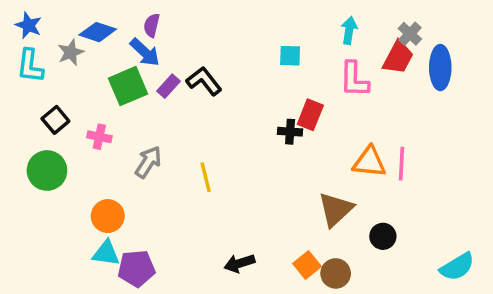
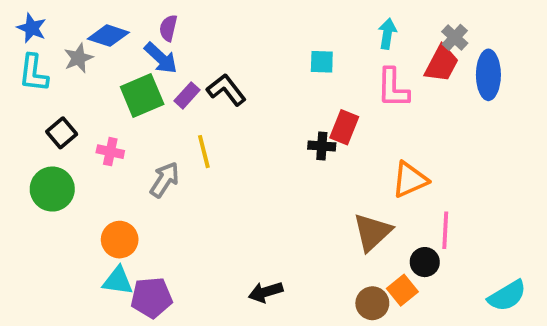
orange triangle: (369, 162) -> (410, 180), turned -30
pink line: (401, 164) -> (445, 230), moved
yellow line: (206, 177) -> (204, 152), moved
orange square: (307, 265) -> (402, 290), moved

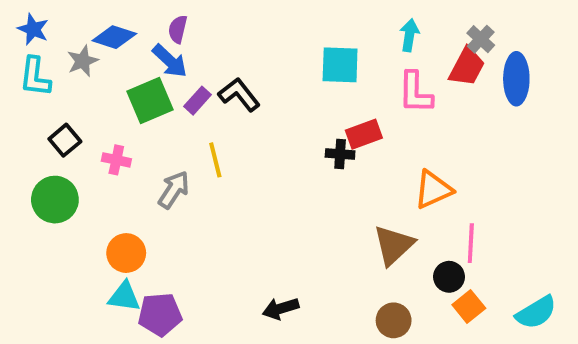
cyan square: (322, 62) -> (340, 65), size x1.5
red rectangle: (344, 127) -> (364, 134), turned 48
orange square: (402, 290) -> (469, 306), moved

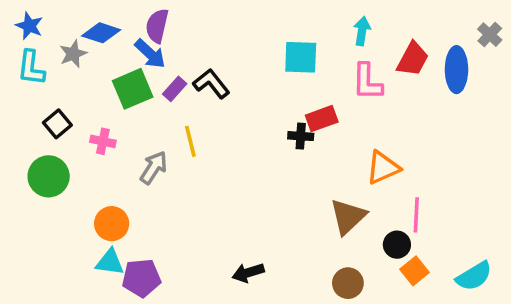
purple semicircle: (178, 29) -> (157, 26), size x1.4
gray cross: (481, 39) -> (490, 35), moved

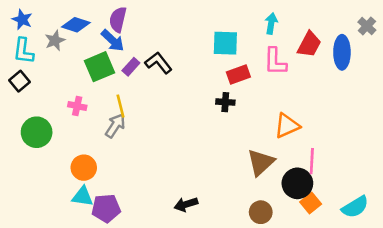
red rectangle: (322, 119) -> (238, 75), moved
black square: (57, 124) -> (20, 81), moved
yellow line: (190, 141) -> (120, 106), moved
black circle: (397, 245) -> (297, 183), size x1.5

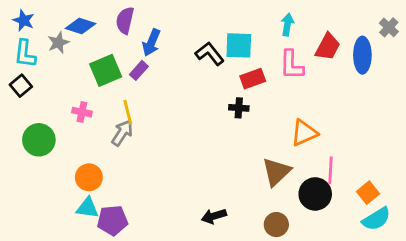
blue arrow: (113, 40) -> (151, 43), moved, turned 70
black L-shape: (158, 63) -> (210, 54), moved
orange square: (311, 203) -> (368, 193), moved
black arrow: (186, 204) -> (214, 216), moved

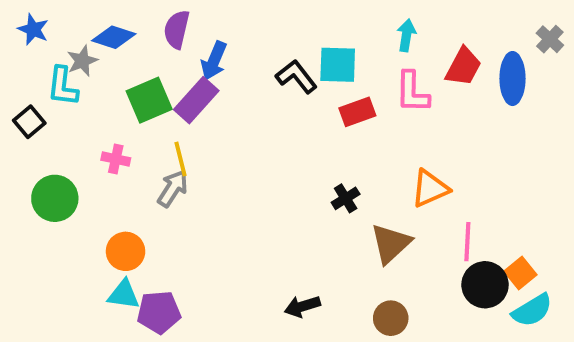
cyan L-shape: (25, 54) -> (63, 86), moved
purple rectangle: (139, 70) -> (196, 100), size x1.6
black cross: (239, 108) -> (346, 198), moved, turned -36
black circle: (315, 194) -> (485, 285), moved

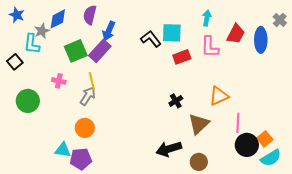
blue diamond: (114, 37) -> (58, 19), turned -45
orange circle: (126, 251) -> (85, 128), moved
black arrow: (302, 306) -> (169, 149), moved, size x1.4

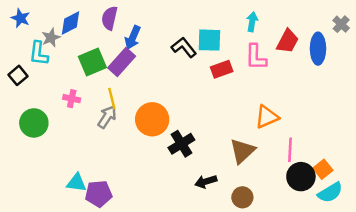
black cross: (176, 101) -> (181, 144), moved, size x1.5
orange circle: (85, 128) -> (152, 119), moved, size x1.4
black arrow: (169, 149) -> (206, 181), size x0.7

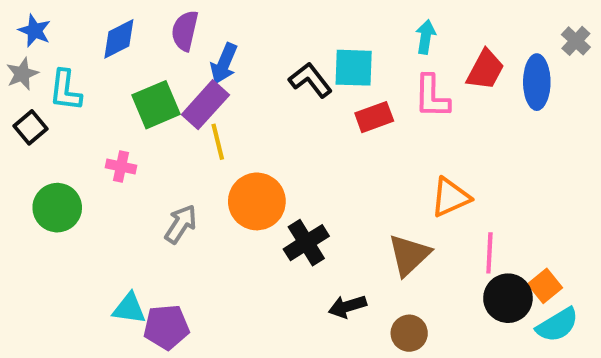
gray star: (51, 38) -> (22, 74), moved
yellow line: (112, 99) -> (218, 142), moved
gray arrow: (107, 117) -> (181, 224), moved

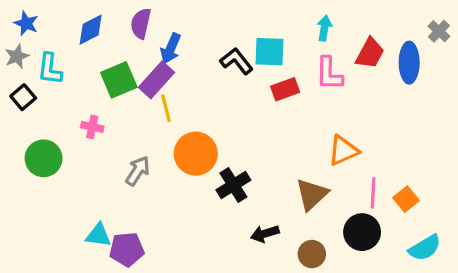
orange square: (545, 286) -> (406, 199), moved
black circle: (508, 298) -> (362, 232), moved

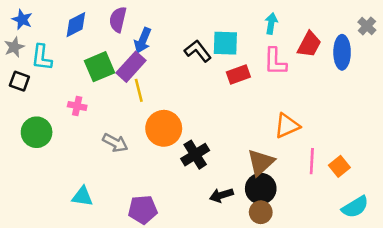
black square: (23, 97) -> (19, 81), turned -30
gray arrow: (138, 171) -> (115, 143), turned 85
black circle: (362, 232) -> (261, 189), moved
purple pentagon: (127, 249) -> (143, 210), moved

